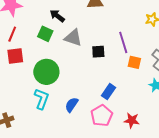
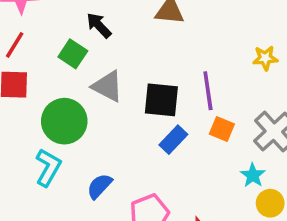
gray triangle: (73, 38) -> (108, 86), moved
black square: (98, 52) -> (161, 100), size x1.5
blue rectangle: (109, 92) -> (173, 140), moved

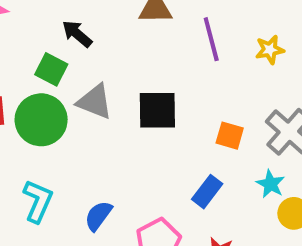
purple line: (208, 91) -> (211, 39), moved
green circle: (64, 121) -> (41, 120), moved
blue rectangle: (173, 140) -> (207, 192), moved

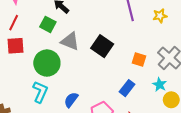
black square: (157, 110) -> (102, 46), turned 35
green circle: (41, 120) -> (47, 63), moved

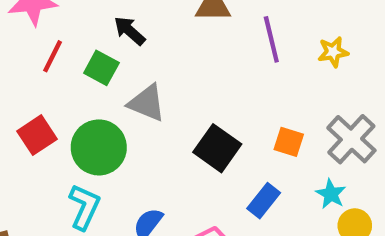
red line: (14, 23) -> (53, 56), moved
red square: (16, 46) -> (37, 135), moved, turned -30
black square: (102, 46) -> (217, 148), moved

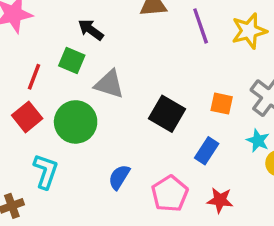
yellow star: (333, 52) -> (249, 31), size x1.5
red line: (53, 56) -> (34, 77), moved
cyan L-shape: (84, 207) -> (46, 171), moved

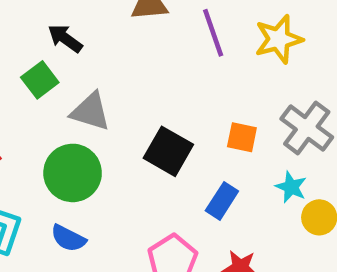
green square: (72, 60) -> (40, 80), turned 30
green circle: (76, 122) -> (73, 173), moved
blue semicircle: (119, 177) -> (68, 238), moved, turned -95

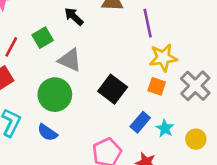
black arrow: (65, 38) -> (74, 16), moved
yellow star: (279, 39) -> (163, 58), moved
cyan star: (291, 187) -> (165, 128), moved

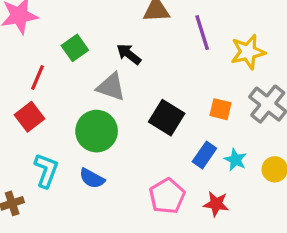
black arrow: (74, 16) -> (129, 54), moved
green square: (43, 38) -> (75, 48), moved
yellow star: (163, 58) -> (248, 52), moved

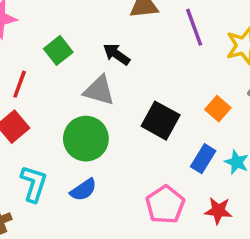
orange square: (220, 109) -> (218, 109), turned 30
blue semicircle: (92, 178) -> (83, 190), turned -60

